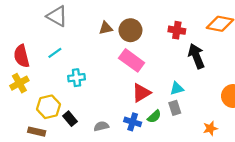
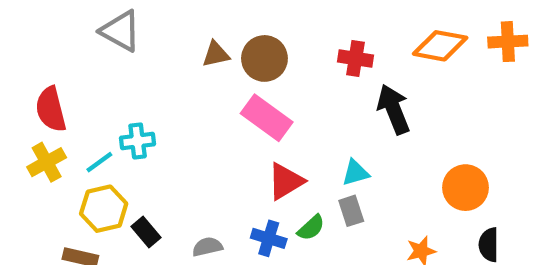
cyan line: (55, 53) -> (99, 162), moved
cyan cross: (77, 78) -> (138, 141), moved

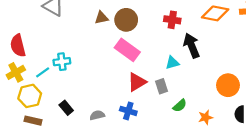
cyan triangle: (355, 173) -> (172, 63), moved
yellow hexagon: (104, 209) -> (30, 96), moved
gray rectangle: (351, 211) -> (162, 86), moved
green semicircle: (311, 228) -> (180, 106), moved

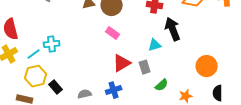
pink rectangle: (127, 50) -> (113, 33), size x0.6
yellow hexagon: (30, 96) -> (36, 76), moved
blue cross: (128, 111) -> (114, 90), turned -35

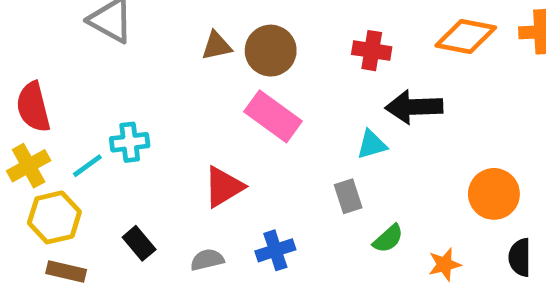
black arrow: (173, 29) -> (414, 107), turned -70
pink rectangle: (113, 33) -> (273, 116), size x1.6
red triangle: (122, 63) -> (224, 187), moved
yellow hexagon: (36, 76) -> (54, 217), moved

